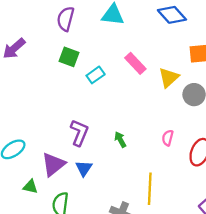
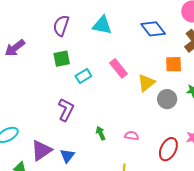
green square: (69, 57) -> (62, 59), turned -36
purple L-shape: (79, 133) -> (66, 110), moved
pink semicircle: (168, 138) -> (132, 136), moved, turned 80

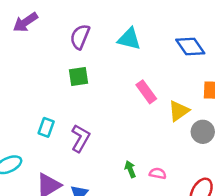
purple arrow: (15, 48) -> (25, 22), moved
cyan rectangle: (83, 76) -> (46, 127), moved, turned -42
green arrow: (101, 133) -> (130, 169), moved

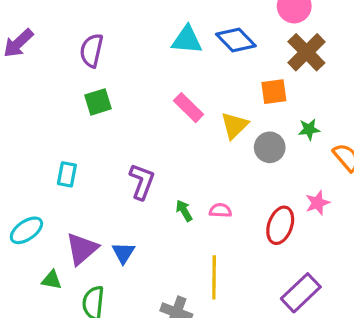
cyan triangle: (129, 39) -> (187, 40), moved
purple L-shape: (80, 138) -> (142, 182), moved

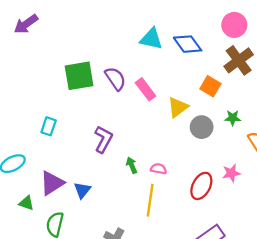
purple semicircle: (92, 50) -> (115, 79), moved, turned 125
orange square: (274, 92) -> (210, 86), turned 30
green square: (98, 102) -> (79, 76), size x1.5
yellow line: (214, 277) -> (150, 200), moved

